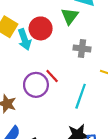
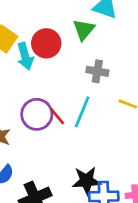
red line: (52, 76) -> (57, 116), moved
cyan line: (81, 96) -> (82, 112), moved

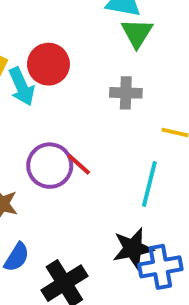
green triangle: (84, 30) -> (137, 33), moved
cyan line: (82, 112) -> (149, 184), moved

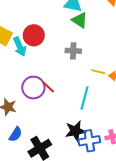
green triangle: (137, 33) -> (80, 20), turned -30

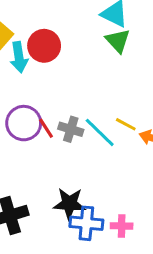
gray cross: (73, 51) -> (71, 129), moved
cyan line: (85, 98) -> (100, 132), moved, turned -75

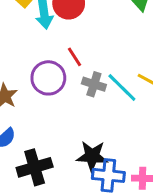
red line: (46, 128) -> (75, 57), moved

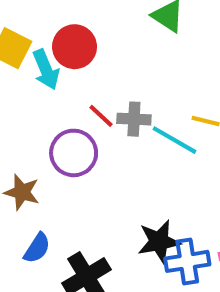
gray cross: (94, 84) -> (134, 119), moved

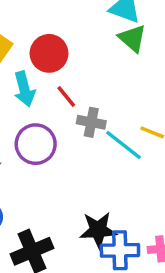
cyan arrow: (46, 70) -> (24, 89), moved
red line: (101, 116) -> (66, 96), moved

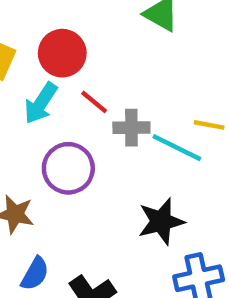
cyan arrow: (24, 89) -> (41, 103), turned 60
black star: (98, 230) -> (161, 221), moved

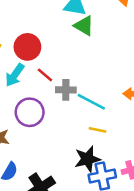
yellow line: (209, 125) -> (98, 130), moved
black star: (161, 221) -> (87, 159), moved

